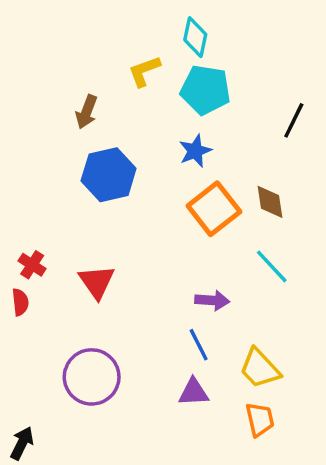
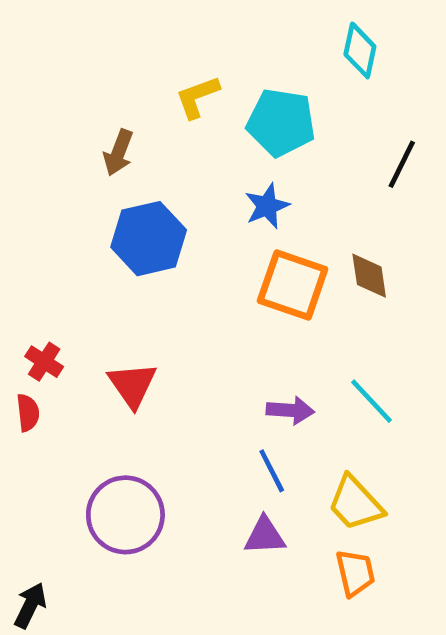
cyan diamond: (195, 37) -> (360, 50), moved
orange square: (214, 209) -> (293, 285), turned -33
cyan line: (272, 266) -> (372, 401), moved

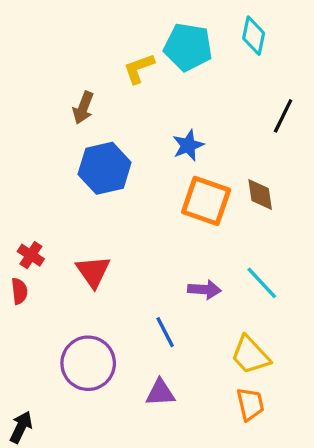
cyan pentagon: (281, 122) -> (188, 47), moved
blue line: (272, 471) -> (165, 332), moved
purple triangle: (265, 536) -> (160, 393), moved

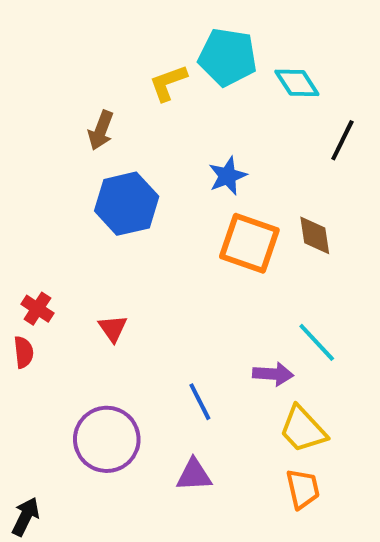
cyan diamond: (254, 36) -> (297, 83), moved, turned -45
red triangle: (93, 272) -> (113, 328), size x0.7
purple arrow: (204, 290) -> (273, 374), moved

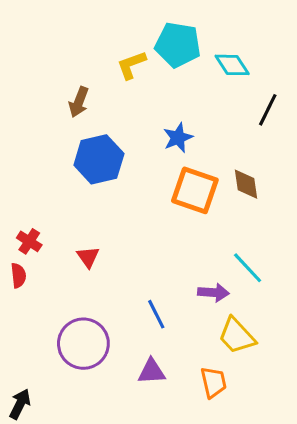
orange trapezoid: (303, 489) -> (213, 382), moved

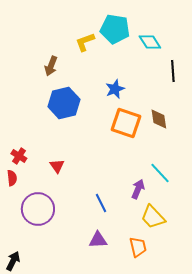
black line: (268, 110) -> (173, 71), turned -30
purple arrow: (213, 293) -> (138, 189), turned -72
purple circle: (83, 344) -> (38, 209), moved

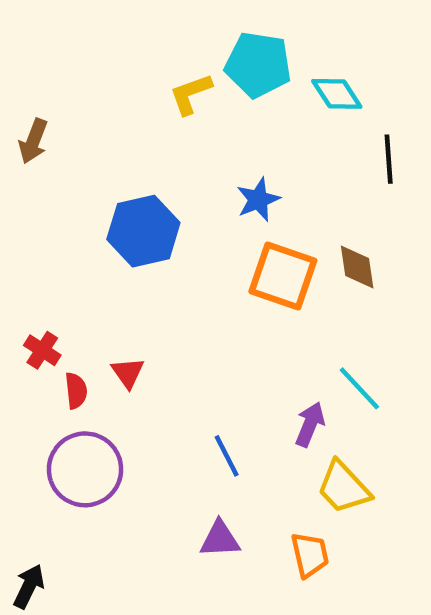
brown arrow: (51, 66) -> (33, 141), moved
red semicircle: (12, 178) -> (76, 391), moved

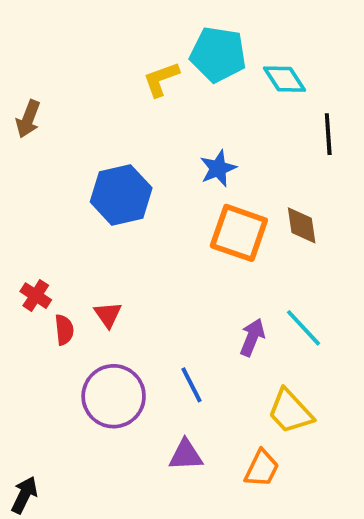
purple arrow: (310, 424) -> (252, 337), moved
purple circle: (85, 469) -> (114, 396), moved
orange trapezoid: (310, 555) -> (262, 468), turned 39

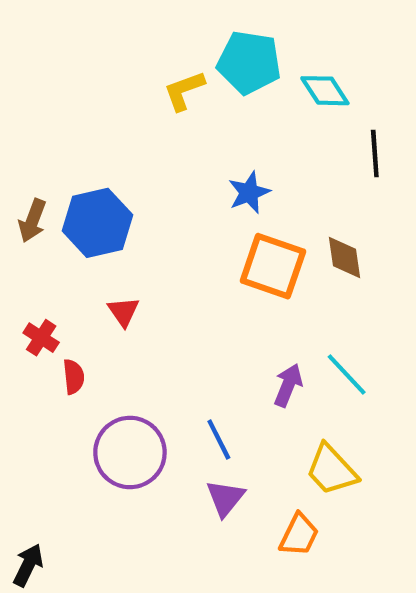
brown arrow: (28, 119) -> (32, 221), moved
blue hexagon: (121, 195) -> (97, 223), moved
red triangle: (108, 315) -> (123, 312), moved
purple triangle: (186, 455) -> (225, 498), moved, turned -48

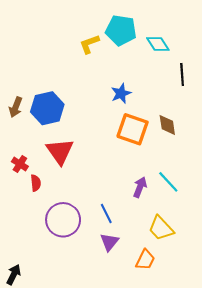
red triangle: (123, 312) -> (60, 151), size x1.8

